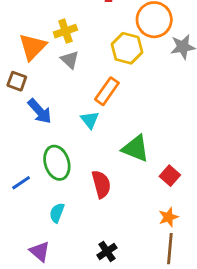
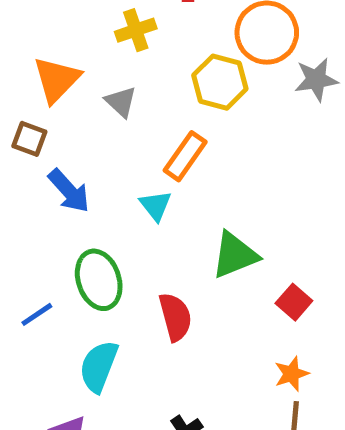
yellow cross: (65, 31) -> (136, 30), moved
green triangle: (136, 148) -> (235, 255), turned -44
cyan semicircle: (57, 213) -> (99, 366), size x1.5

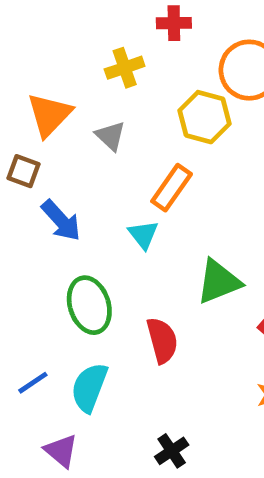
blue line: (37, 314) -> (33, 383), moved

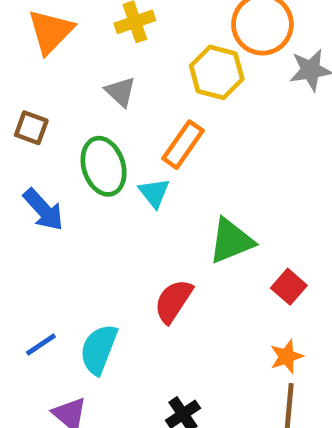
orange triangle: (49, 115) -> (51, 31), moved
blue arrow: (61, 221) -> (43, 210), moved
green ellipse: (89, 305) -> (104, 166), moved
red semicircle: (162, 340) -> (173, 301), turned -132

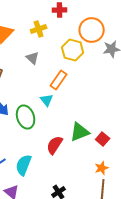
green ellipse: (104, 166) -> (26, 117), moved
green triangle: (231, 241) -> (80, 132), moved

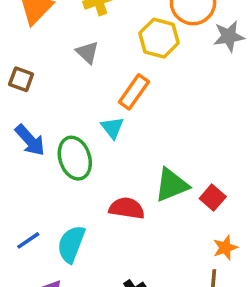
red semicircle: (55, 145) -> (127, 208), turned 66
orange star: (102, 168) -> (225, 248), moved

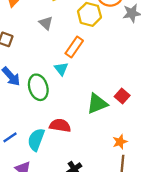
red square: (213, 198) -> (122, 96), moved
red semicircle: (127, 208) -> (60, 125), moved
orange star: (225, 248) -> (120, 142), moved

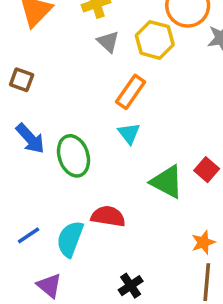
gray triangle: (46, 23) -> (108, 42), moved
cyan triangle: (61, 69) -> (129, 133), moved
green triangle: (97, 104) -> (167, 182), turned 50

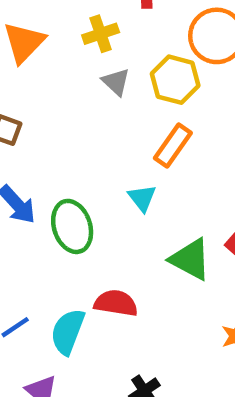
orange rectangle: (131, 92) -> (173, 145), moved

